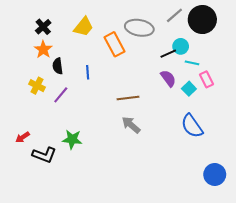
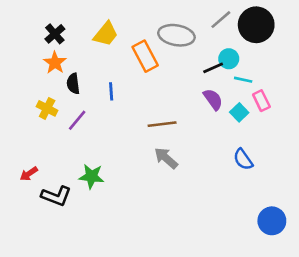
blue semicircle: (192, 126) -> (243, 159), size x0.7

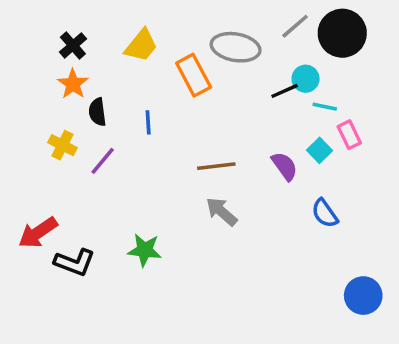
purple semicircle: (213, 99) -> (285, 166), moved
red arrow: (29, 174) -> (38, 233), size x1.6
green star: (91, 176) -> (145, 250), moved

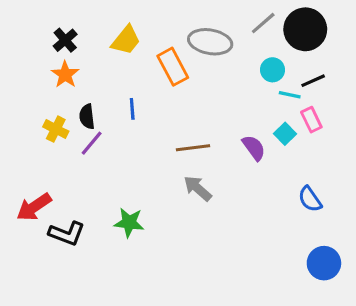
black line: (285, 91) -> (313, 81), moved
black semicircle: (97, 112) -> (87, 117), moved
blue semicircle: (325, 213) -> (310, 199), moved

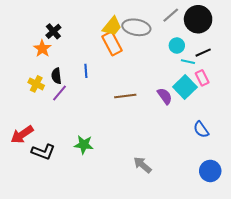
black cross: (65, 40) -> (53, 31), moved
yellow trapezoid: (126, 40) -> (112, 26), moved
cyan square: (285, 134) -> (185, 87), size x1.6
gray arrow: (198, 188) -> (142, 165), moved

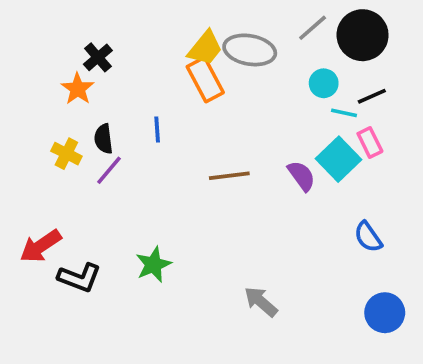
green star: (84, 145) -> (153, 265), turned -30

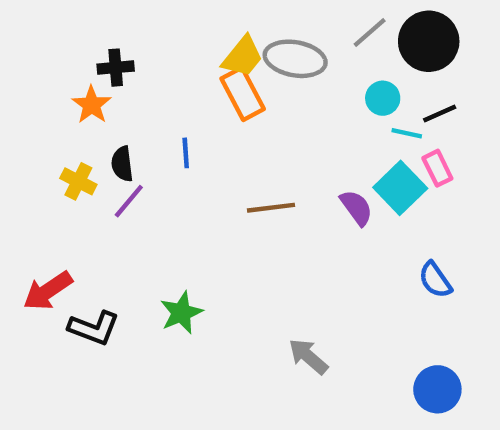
black cross: (98, 57) -> (116, 68), turned 36
blue circle: (385, 313) -> (437, 389), moved

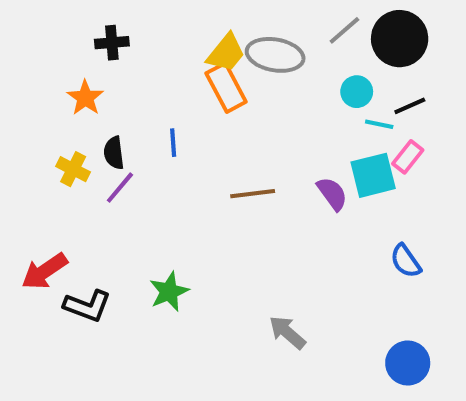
black cross: (116, 68) -> (112, 43), moved
pink rectangle: (437, 168) -> (408, 157), turned 64
cyan square: (400, 188) -> (373, 175), turned 30

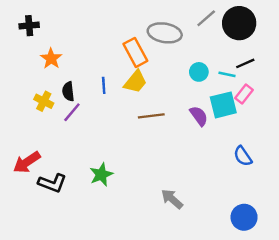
black cross: (112, 43) -> (29, 26), moved
yellow trapezoid: (226, 53) -> (135, 82), moved
cyan circle: (357, 92) -> (199, 72), moved

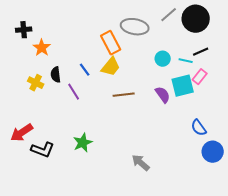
black cross: (29, 26) -> (24, 30), moved
blue line: (104, 85) -> (85, 70), turned -32
purple line: (72, 112) -> (74, 92), moved, turned -72
blue circle: (244, 217) -> (213, 152), moved

